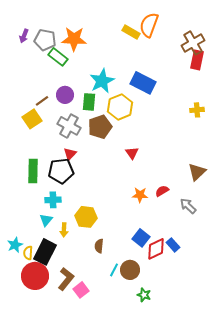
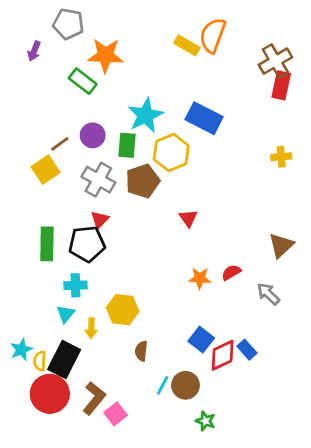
gray pentagon: (45, 40) -> (68, 24), moved

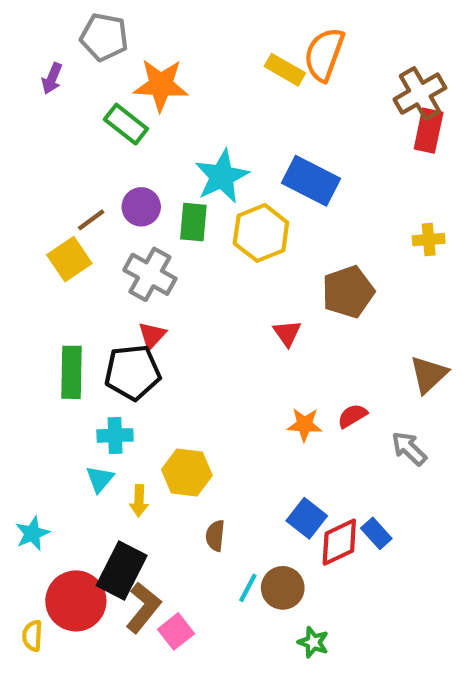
brown pentagon: (143, 181) -> (348, 292), moved
black rectangle: (64, 360) -> (122, 570), moved
yellow semicircle: (40, 361) -> (32, 636), moved

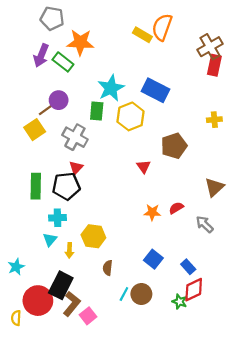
purple arrow: (52, 78) -> (41, 55), moved, size x1.5
purple circle: (141, 207) -> (59, 100), moved
red diamond: (339, 542) -> (194, 290), moved
green star: (313, 642) -> (180, 302), moved

